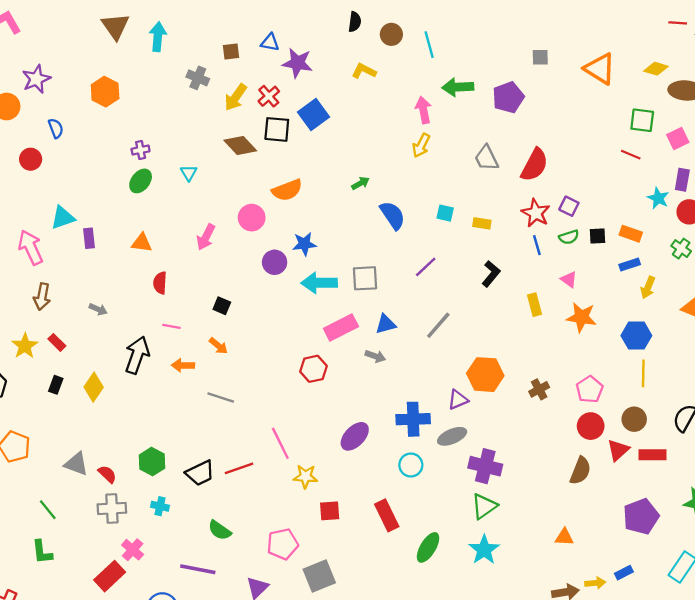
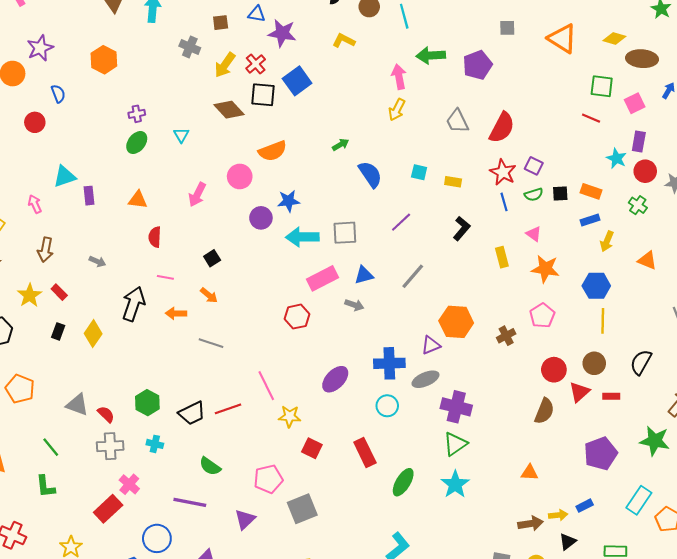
pink arrow: (31, 247) -> (35, 204), size x0.6
black square: (222, 306) -> (212, 258), turned 35
pink pentagon: (590, 389) -> (542, 316), moved
red rectangle: (652, 455) -> (611, 396), size x0.7
red square: (330, 511) -> (312, 448), turned 30

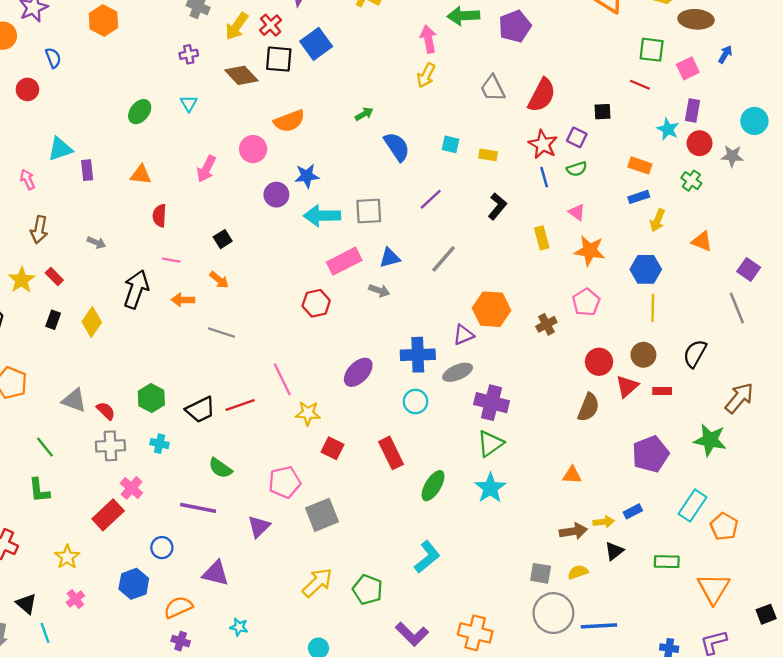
purple cross: (137, 114) -> (189, 54), moved
black square: (560, 193) -> (603, 112), moved
blue circle: (157, 538) -> (162, 548), size x0.7

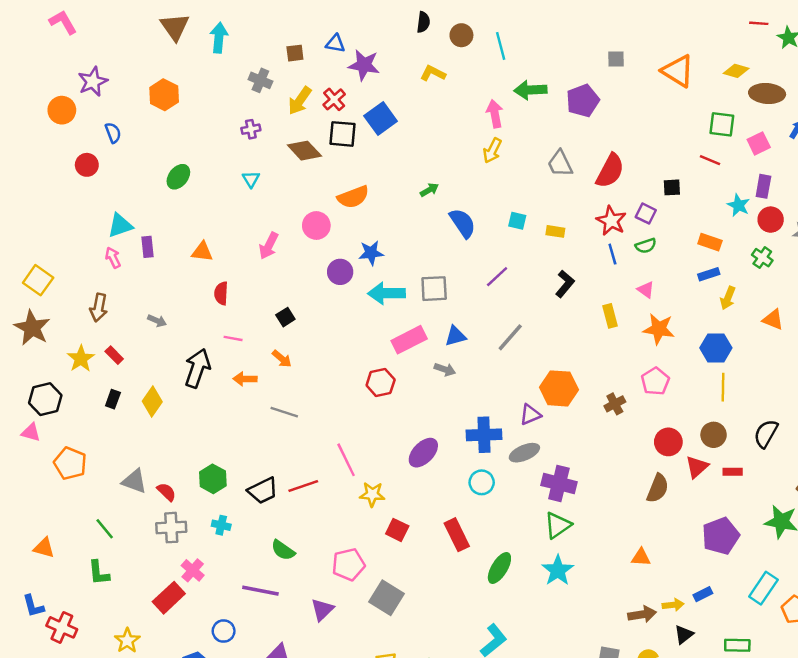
green ellipse: (140, 112) -> (178, 177), moved
pink arrow: (27, 179) -> (113, 258), moved
gray square: (322, 515) -> (386, 598), turned -36

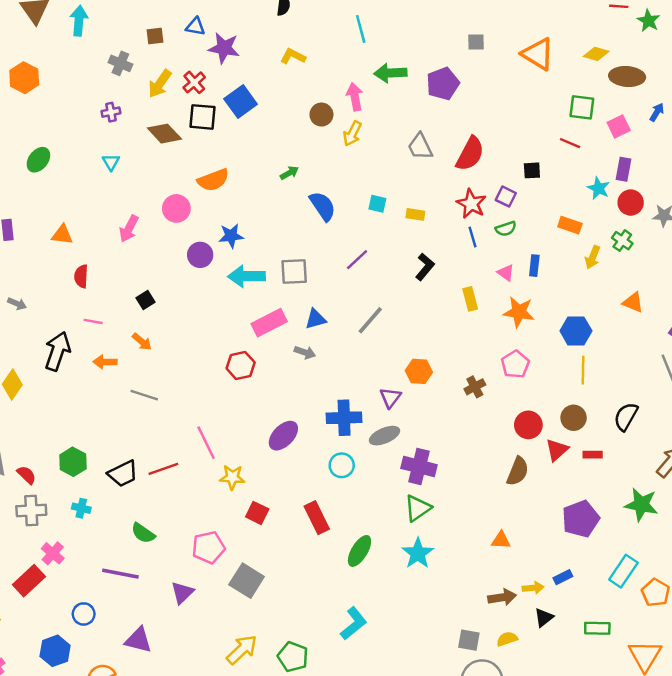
brown circle: (461, 35) -> (321, 115), moved
blue rectangle: (709, 274) -> (534, 266), moved, turned -66
yellow arrow: (728, 298) -> (593, 257), moved
orange hexagon: (559, 388) -> (419, 371), size x0.7
purple triangle: (530, 415) -> (390, 398), turned -30

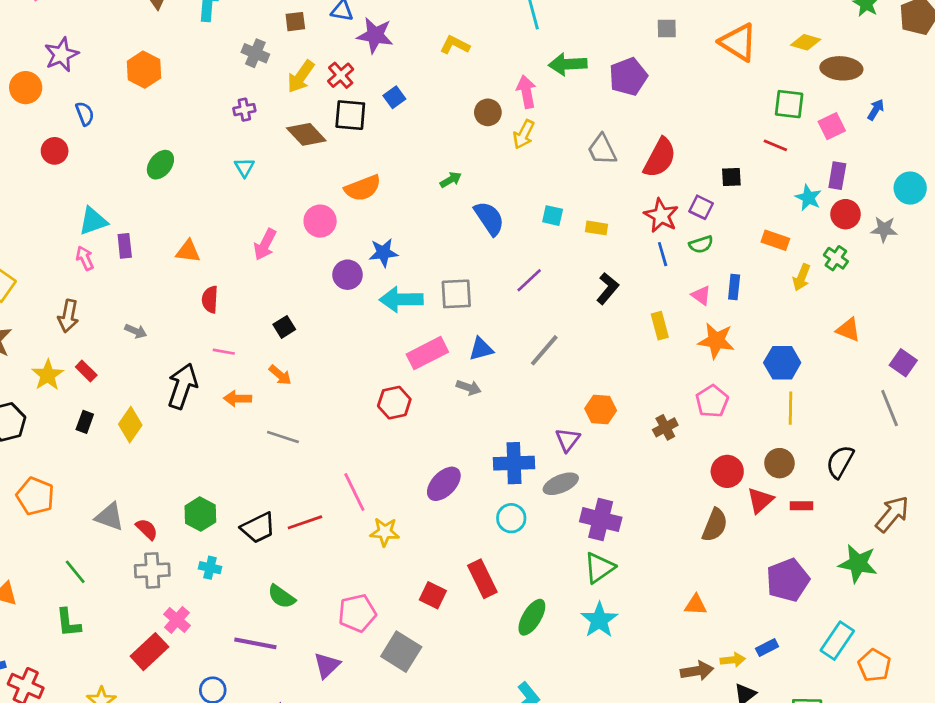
blue square: (241, 101) -> (394, 97), size x0.6
red square: (257, 513) -> (433, 595), moved

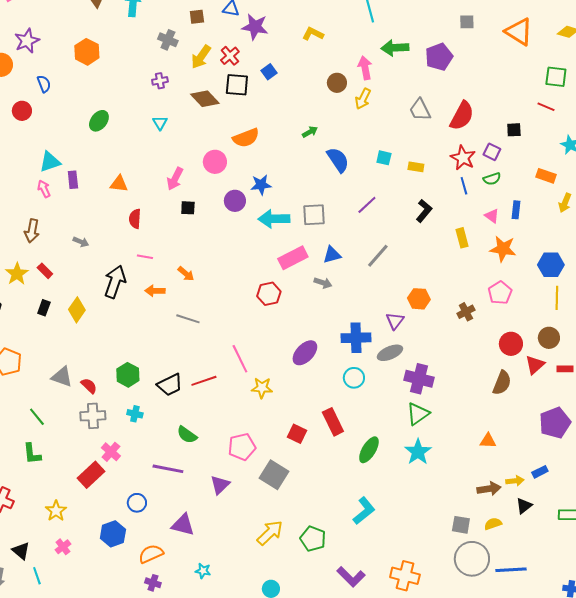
black square: (284, 327) -> (188, 208), moved, turned 35

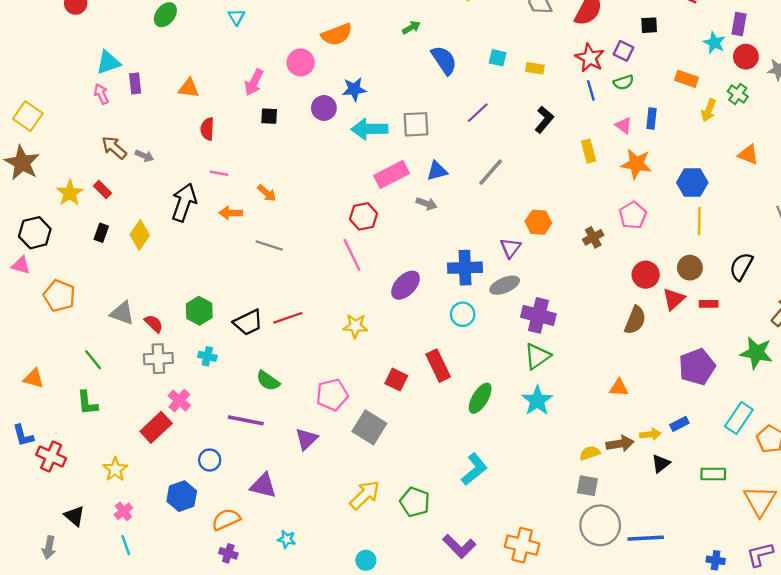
brown arrow: (32, 231) -> (114, 148), moved, turned 120
pink line: (240, 359) -> (352, 255), moved
yellow semicircle: (493, 524) -> (590, 453), moved
cyan line: (37, 576) -> (126, 545), moved

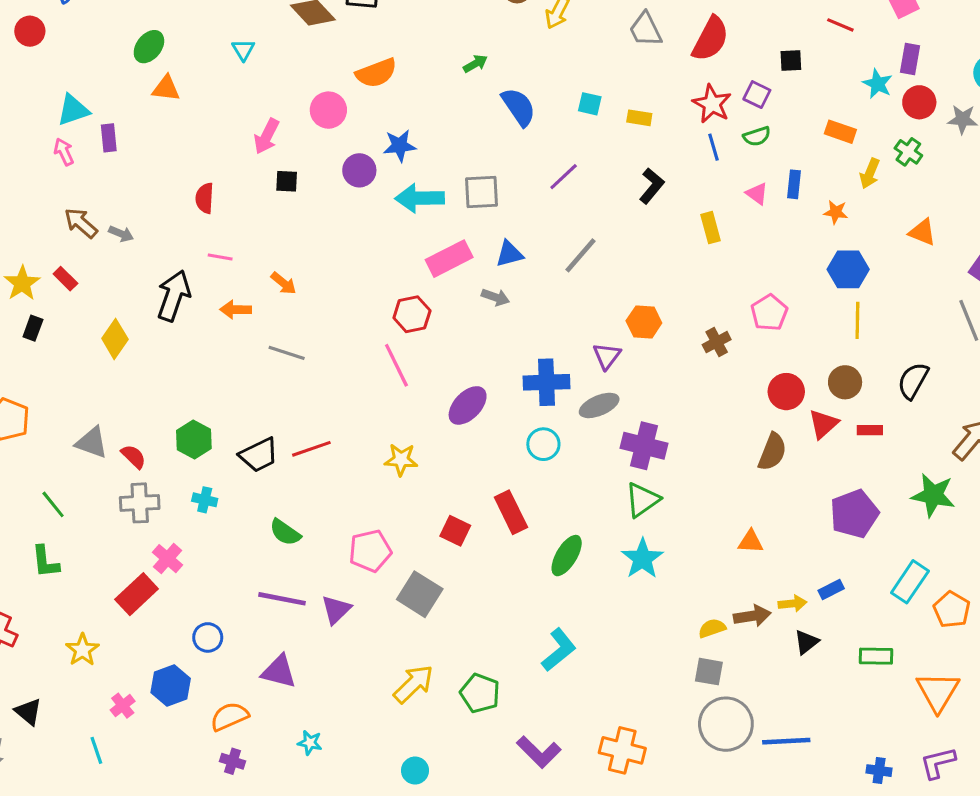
orange triangle: (189, 88) -> (166, 88), moved
orange star: (636, 164) -> (836, 212), moved, size x0.6
black rectangle: (101, 233) -> (33, 328), moved
purple line: (246, 420) -> (282, 599), moved
pink cross: (123, 511) -> (123, 706), moved

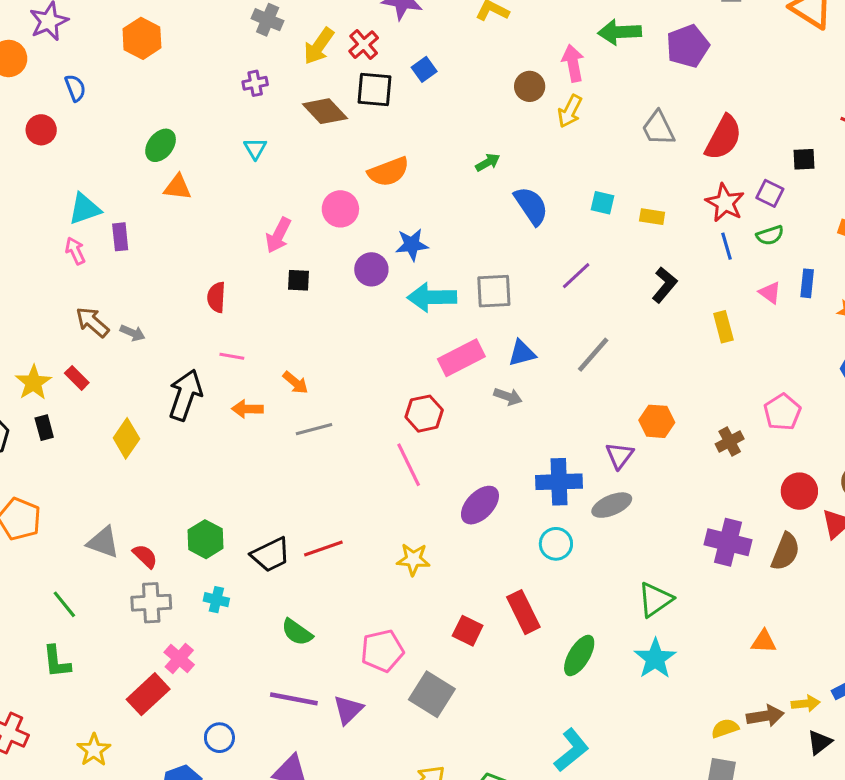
black rectangle: (33, 328) -> (44, 428), turned -35
gray line: (287, 353) -> (314, 429), moved, turned -33
purple cross: (644, 446) -> (728, 542), moved

